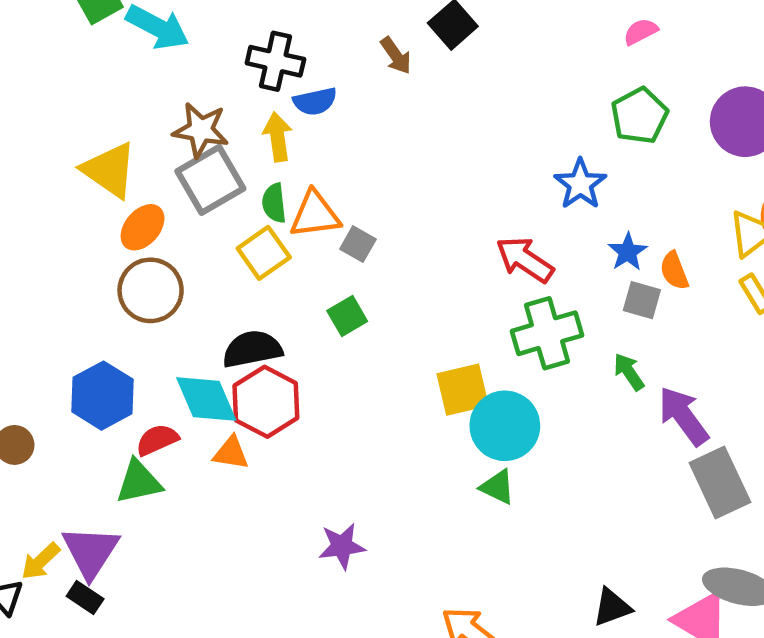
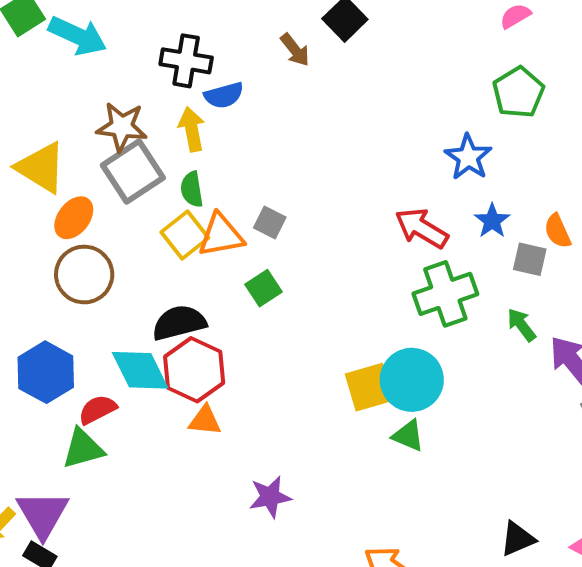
orange triangle: (315, 215) -> (221, 235), moved
blue star: (628, 252) -> (492, 221), moved
yellow square: (463, 390) -> (369, 387), moved
orange triangle: (231, 453) -> (205, 420), moved

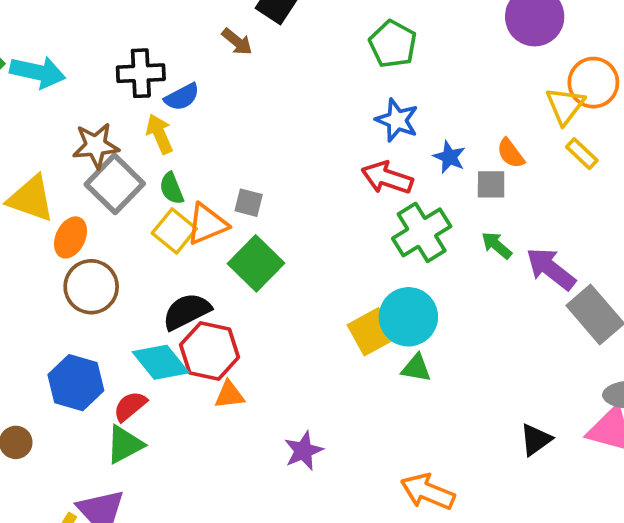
green pentagon: (518, 92) -> (393, 44), moved
blue star: (468, 157) -> (397, 120), moved
green square: (263, 288) -> (256, 263), size x1.6

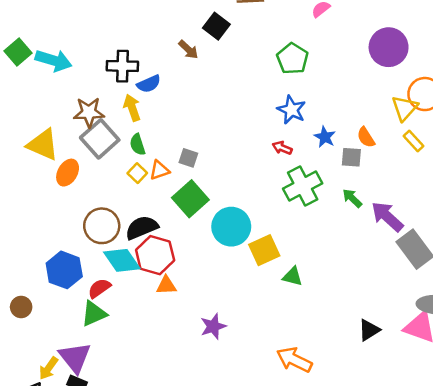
red arrow: (387, 178) -> (282, 148), size x0.6
orange triangle: (207, 224) -> (159, 170), size x0.7
yellow square: (174, 231) -> (137, 173), size x0.7
brown circle: (91, 287) -> (102, 226), moved
cyan circle: (408, 317) -> (231, 227), moved

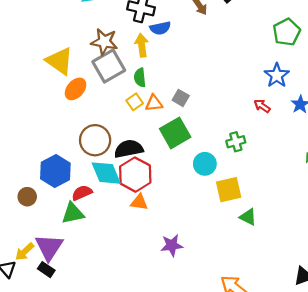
green cross: (303, 186) -> (236, 142), moved, size x0.6
cyan circle: (231, 227) -> (205, 164), size x0.7
brown circle: (21, 307) -> (27, 197), moved

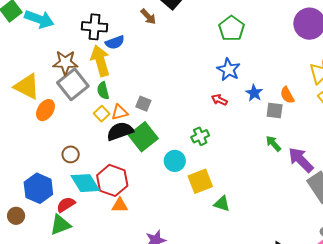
yellow arrow: (142, 45) -> (100, 61), size x1.4
brown circle: (95, 140) -> (71, 154), size x0.6
black semicircle: (129, 149) -> (120, 131), moved

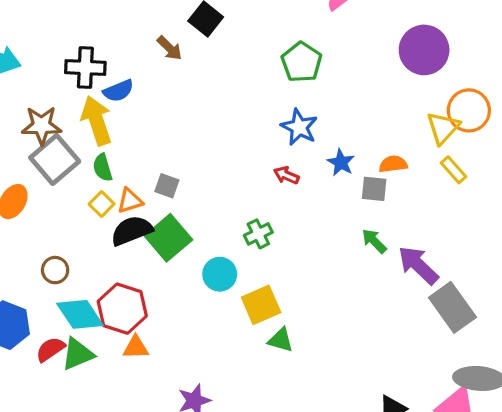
orange semicircle: (287, 95) -> (393, 164), turned 114
green triangle: (222, 204) -> (281, 340), moved
green triangle: (60, 225) -> (78, 354), moved

